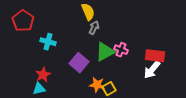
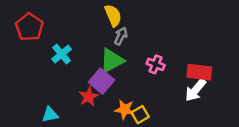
cyan cross: (48, 42) -> (62, 54), turned 35
green triangle: (105, 52) -> (112, 61), moved
red star: (43, 75) -> (89, 97), moved

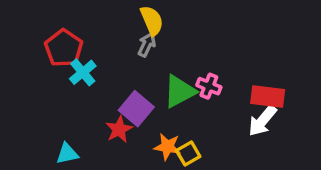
red pentagon: (29, 27) -> (64, 48), moved
gray arrow: (121, 36) -> (147, 45), moved
green triangle: (112, 61) -> (180, 91), moved

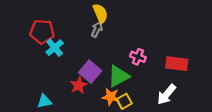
red pentagon: (64, 48) -> (42, 32), turned -30
green triangle: (180, 91) -> (119, 76), moved
white arrow: (262, 121) -> (166, 94), moved

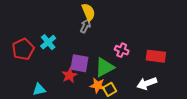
red pentagon: (42, 32) -> (23, 49), moved, turned -30
purple square: (90, 72) -> (79, 63), turned -30
white arrow: (166, 94) -> (147, 83), turned 30

